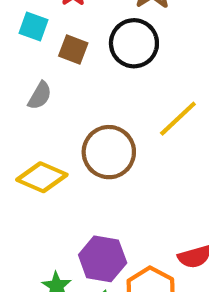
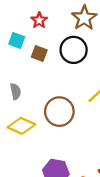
gray semicircle: (40, 96) -> (15, 91), moved, turned -42

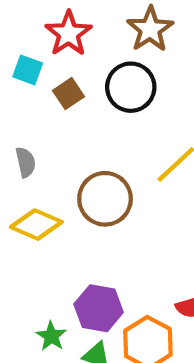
red star: (39, 20) -> (69, 33), size x1.5
brown square: (39, 53) -> (69, 94), turned 35

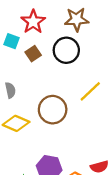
brown star: (150, 29) -> (77, 19), turned 30

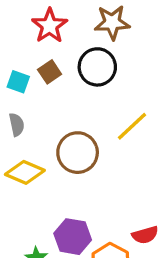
cyan square: (11, 41) -> (18, 82), moved

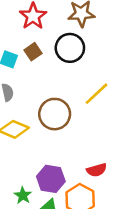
red semicircle: (145, 235) -> (97, 170), moved

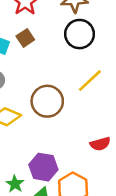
black circle: (70, 48) -> (80, 34), moved
red semicircle: (97, 170) -> (100, 144), moved

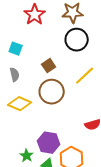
brown square: (25, 38) -> (49, 66), moved

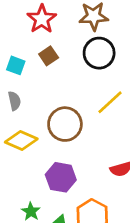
brown square: (49, 66) -> (49, 56), moved
purple hexagon: (49, 143) -> (61, 177), moved

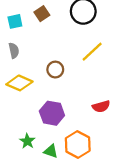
cyan square: (16, 65) -> (15, 21), turned -32
brown circle: (65, 124) -> (55, 70), size x0.6

